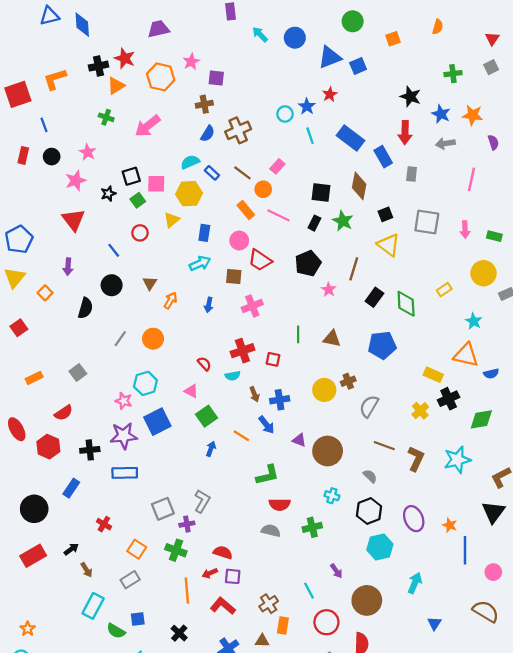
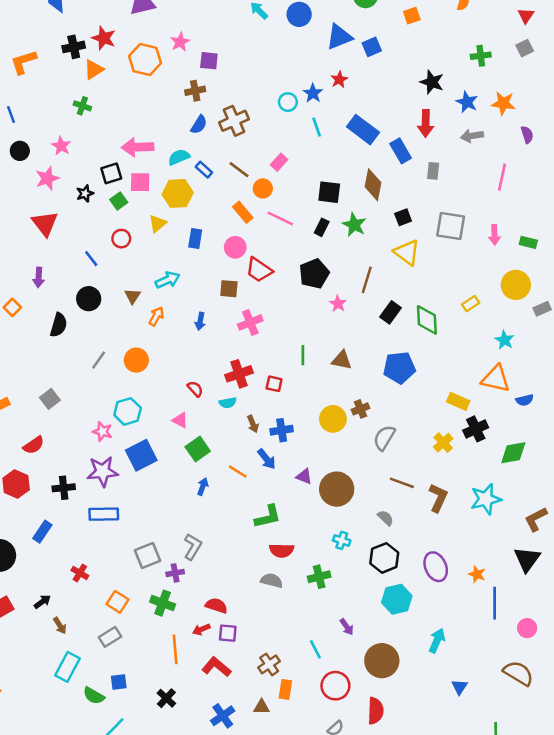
pink arrow: (148, 126) -> (138, 147), moved, turned 36
cyan arrow: (200, 263) -> (168, 280), moved

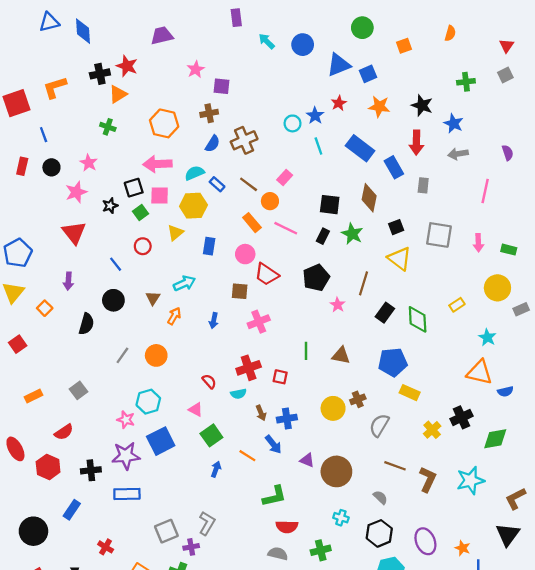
orange hexagon: (145, 59) -> (164, 123), moved
orange star: (503, 103) -> (379, 107), moved
yellow rectangle: (458, 401) -> (410, 393), moved

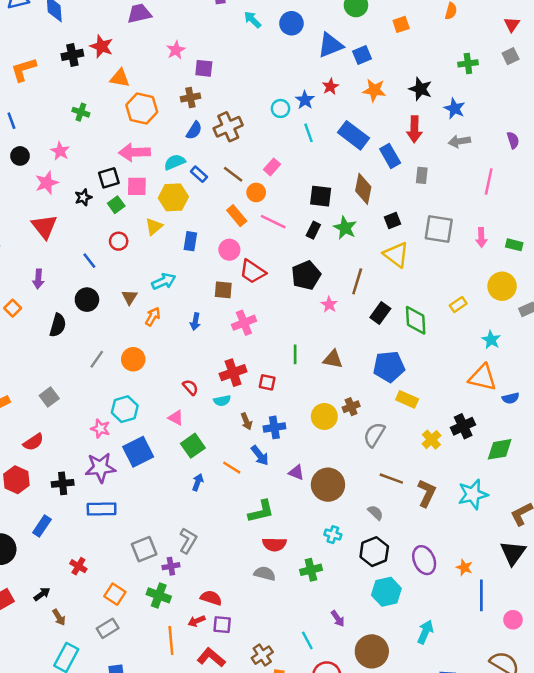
orange triangle: (118, 94) -> (120, 78), moved, turned 42

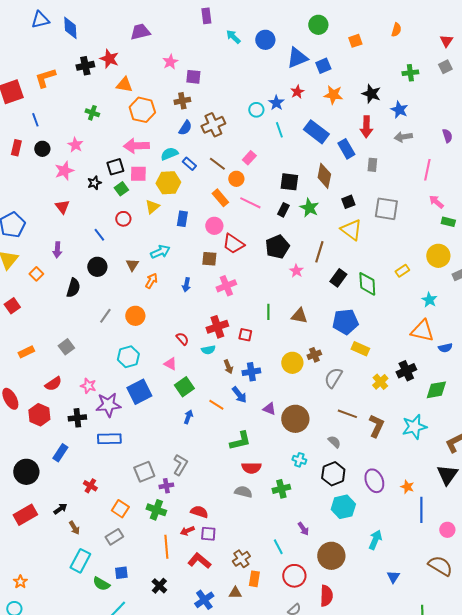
red triangle: (44, 227) -> (62, 207), size x0.7
pink arrow: (481, 238) -> (436, 202), moved, turned 133
pink star: (100, 429) -> (88, 386), moved

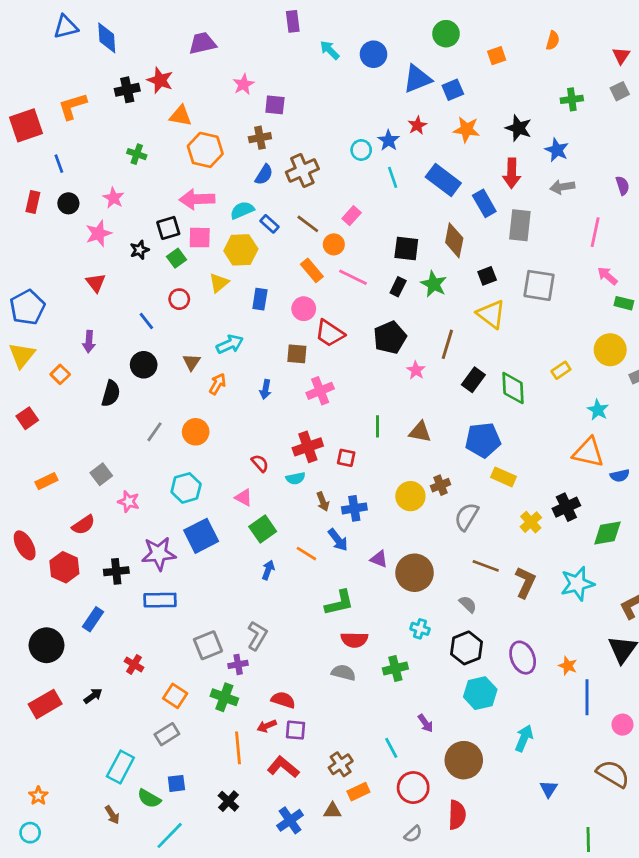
gray rectangle: (372, 165) -> (520, 225), size x1.6
pink star: (88, 386) -> (129, 502), moved
brown arrow: (74, 528) -> (112, 815), moved
orange rectangle: (254, 579) -> (358, 792), turned 56

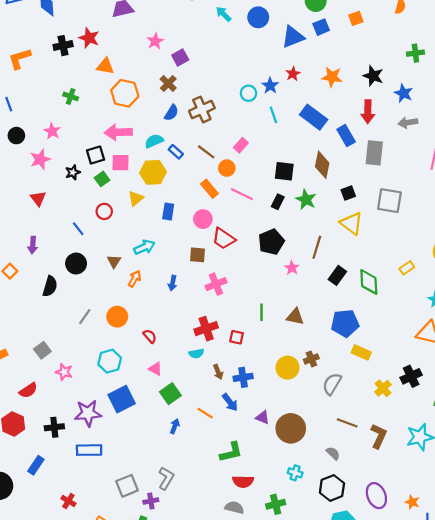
blue square: (453, 90) -> (321, 27), moved
purple square: (275, 105) -> (180, 57), turned -35
brown cross: (260, 138) -> (168, 83), turned -35
red semicircle: (260, 463) -> (150, 336), moved

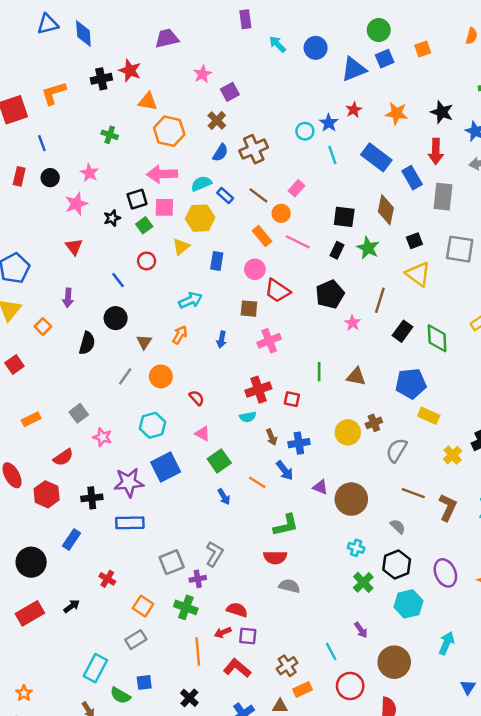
brown triangle: (114, 261) -> (144, 342), moved
blue arrow: (175, 426) -> (224, 497), turned 128
red semicircle: (243, 481) -> (275, 557), moved
green cross: (276, 504) -> (363, 582), moved, turned -30

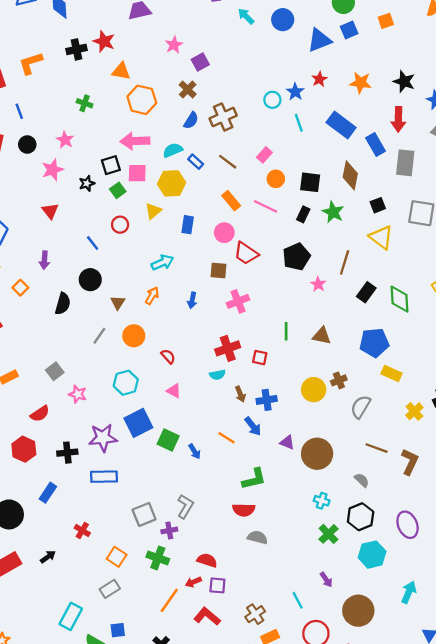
orange circle: (281, 213) -> (276, 179), moved
green square: (219, 461) -> (168, 440), moved, turned -30
orange line: (198, 651) -> (169, 600), turned 40

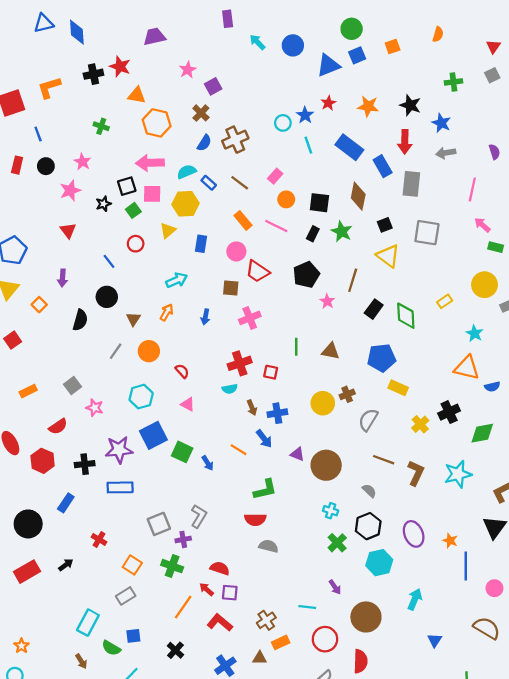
red arrow: (193, 582) -> (206, 589), turned 64
cyan line: (298, 600) -> (307, 607), turned -56

